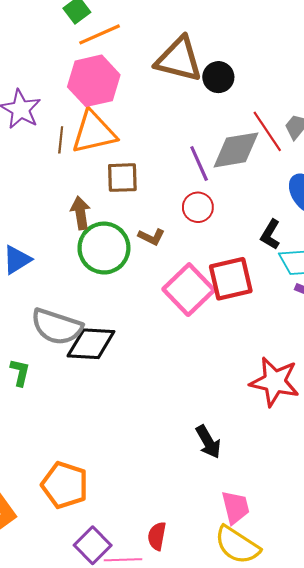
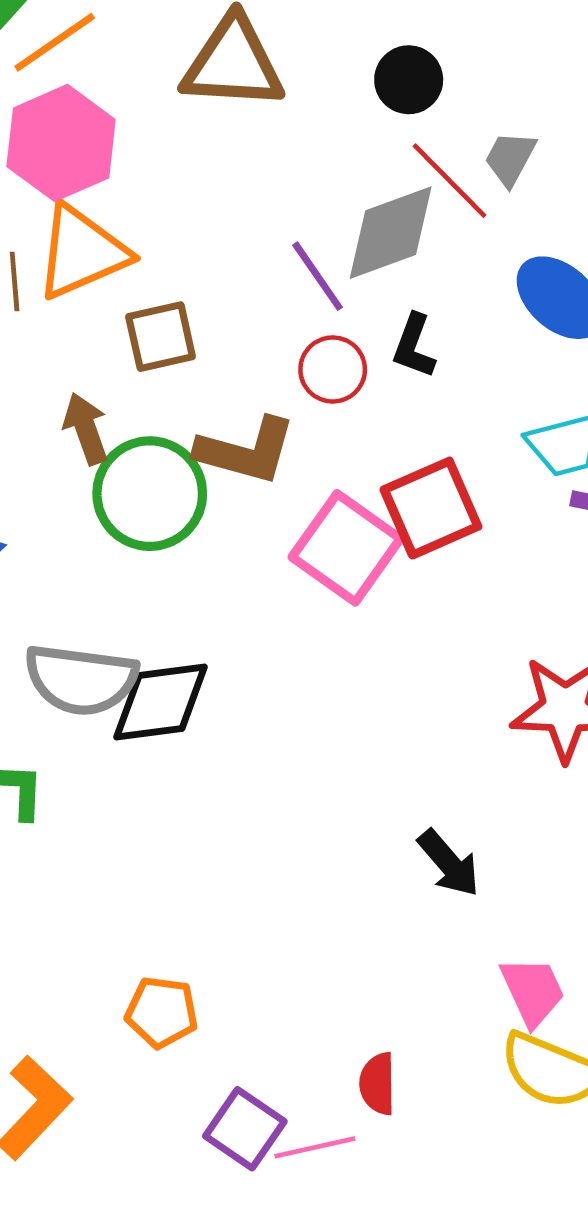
black circle: (218, 77) -> (409, 80), moved
black L-shape: (270, 235) -> (414, 346), moved
brown L-shape: (151, 237) -> (246, 451), size x1.8
orange pentagon: (65, 485) -> (162, 1012), size x0.7

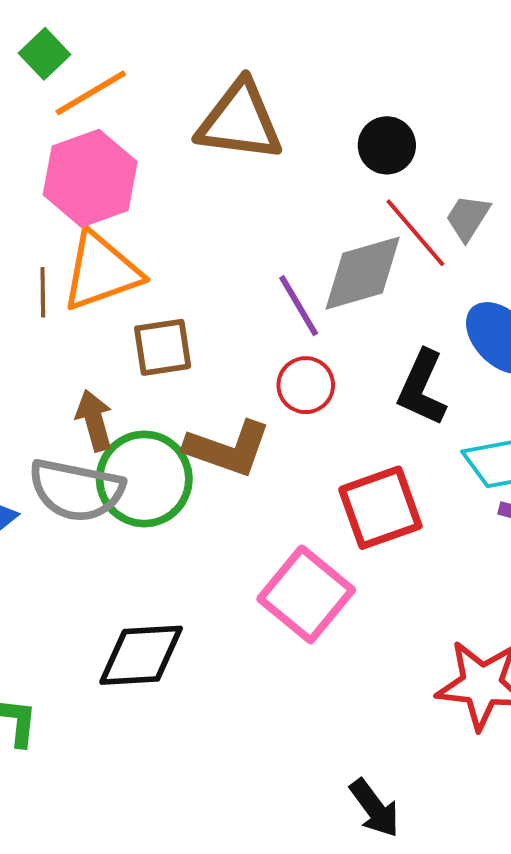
black L-shape: (414, 346) -> (422, 388), moved, size x1.4
pink square: (346, 548) -> (306, 594), moved
gray semicircle: (81, 679) -> (76, 490), moved

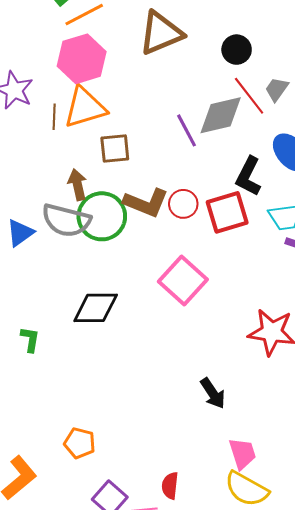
brown triangle: (240, 121) -> (161, 33), turned -33
red circle: (306, 385) -> (183, 204), moved
red square: (380, 508) -> (227, 212), moved

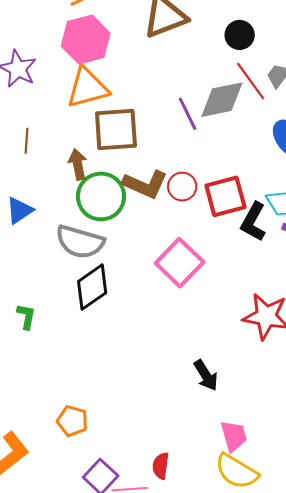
brown line: (54, 117) -> (27, 141), moved
brown square: (115, 148) -> (116, 130), size x1.5
black L-shape: (248, 176) -> (253, 222), moved
gray semicircle: (66, 220) -> (80, 242), moved
black diamond: (96, 308) -> (92, 287), turned -36

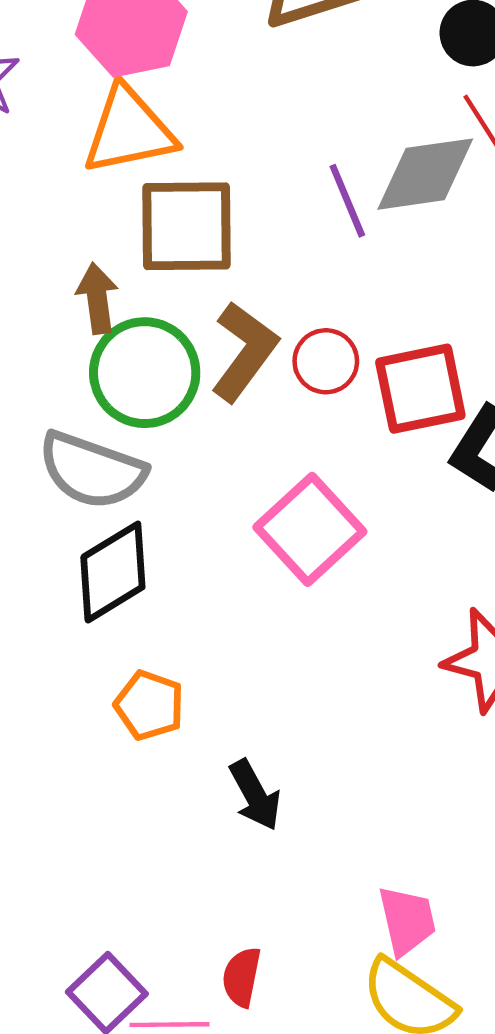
brown L-shape: (145, 184) -> (244, 351), turned -81
black arrow: (206, 375) -> (255, 795), moved
orange pentagon: (72, 421) -> (149, 705), moved

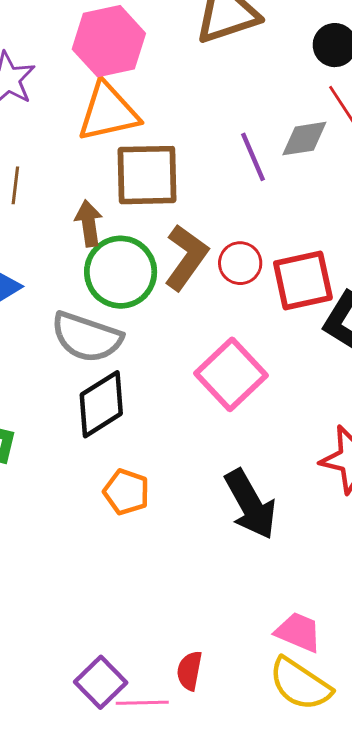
gray diamond: (425, 174) -> (304, 139), size x0.7
black arrow: (255, 795) -> (250, 504), moved, size x1.5
pink trapezoid: (407, 921) -> (298, 632), turned -54

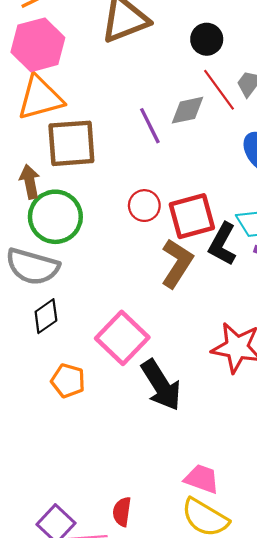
brown L-shape: (186, 257) -> (177, 263), moved
pink square: (231, 374) -> (122, 338), moved
black diamond: (101, 404) -> (46, 316), size x0.7

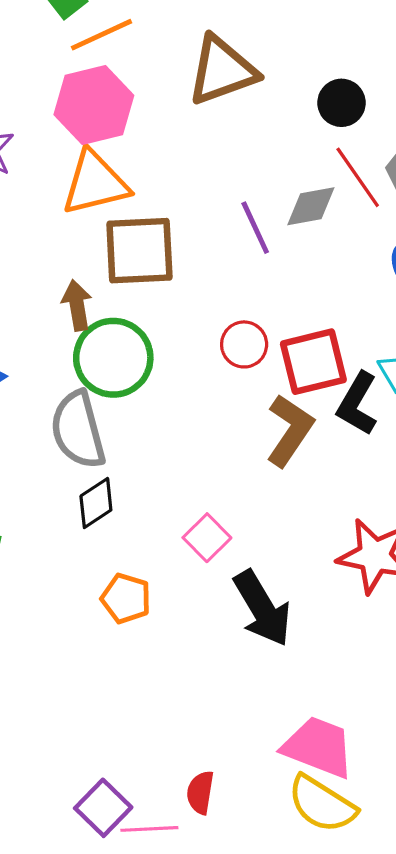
gray semicircle: (32, 267) -> (78, 430), turned 58
pink square: (122, 338) -> (207, 538), size x0.6
pink trapezoid: (202, 479) -> (318, 747), size x1.4

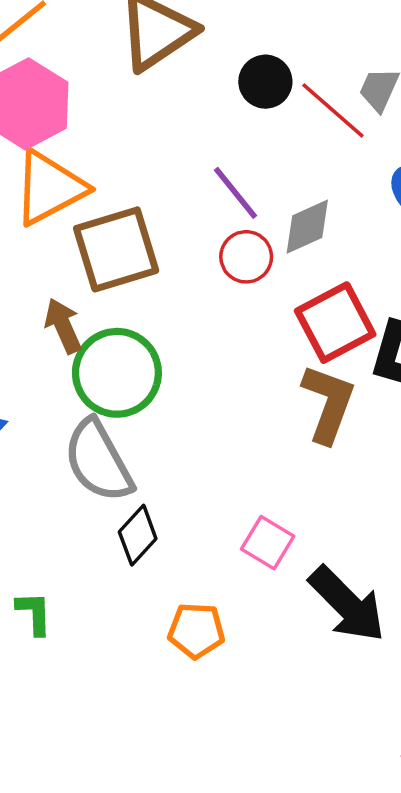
black circle: (341, 103) -> (265, 82), moved
gray diamond: (311, 206) -> (307, 227), moved
red circle: (244, 344) -> (246, 257), moved

